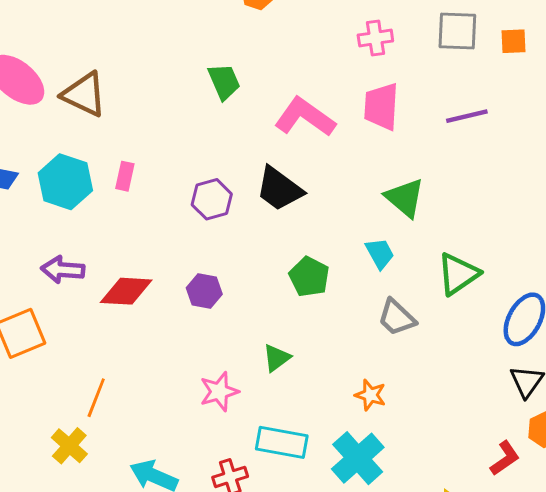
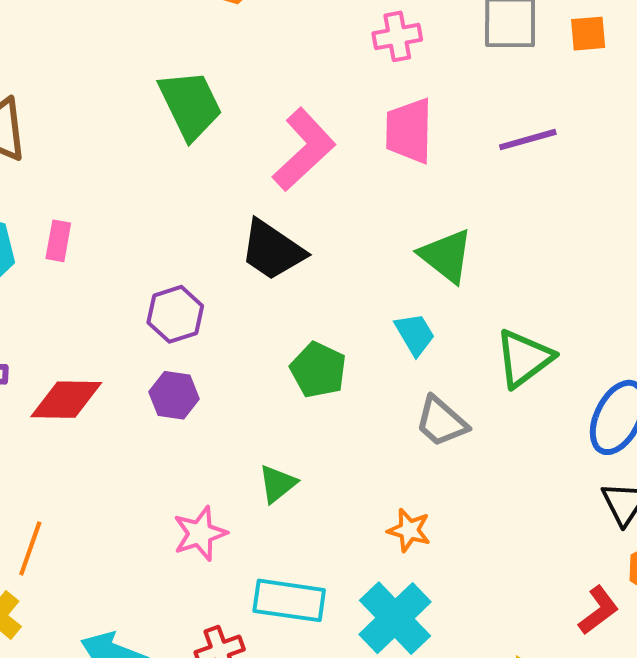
green trapezoid: (224, 82) -> (190, 105), size x1.4
pink L-shape: (305, 117) -> (304, 150), turned 104
purple hexagon: (212, 199) -> (175, 314), moved

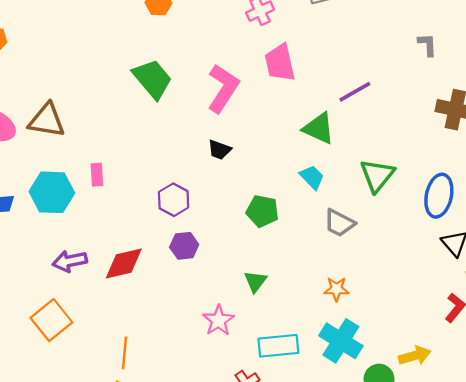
purple line: (528, 140) -> (355, 92), moved
black trapezoid: (272, 250) -> (219, 150), size x0.6

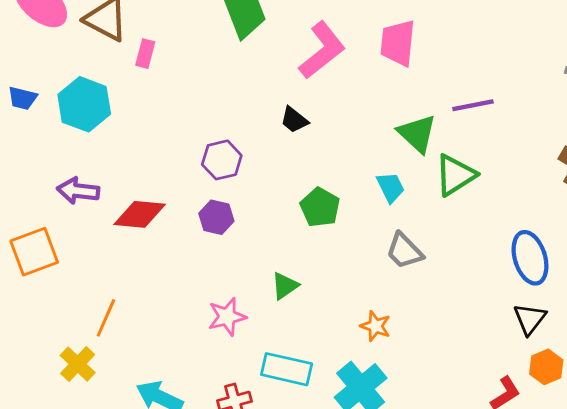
pink rectangle: (97, 175) -> (145, 54), moved
green triangle: (377, 175) -> (455, 175), moved
blue ellipse: (439, 196) -> (530, 258), turned -48

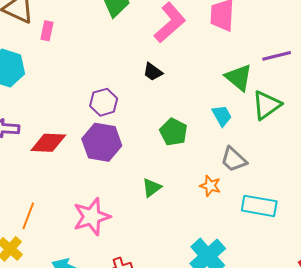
purple hexagon: (216, 217) -> (102, 142), size x1.6
pink star: (227, 317) -> (92, 217), moved, size x1.4
orange star: (376, 326) -> (210, 186), moved
cyan rectangle: (287, 369) -> (259, 206), moved

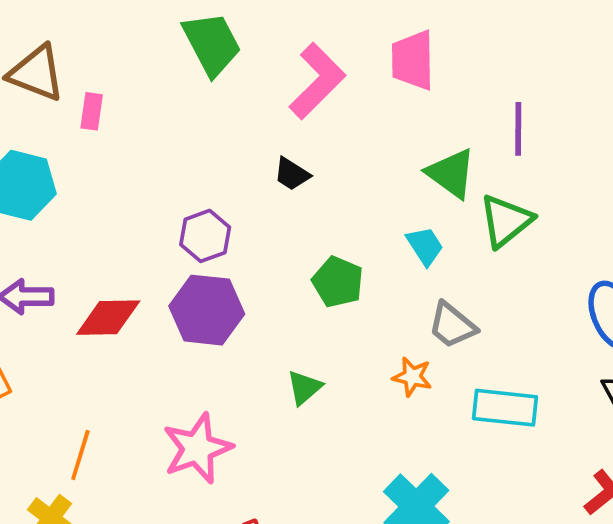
purple line: (277, 56) -> (518, 129), turned -72

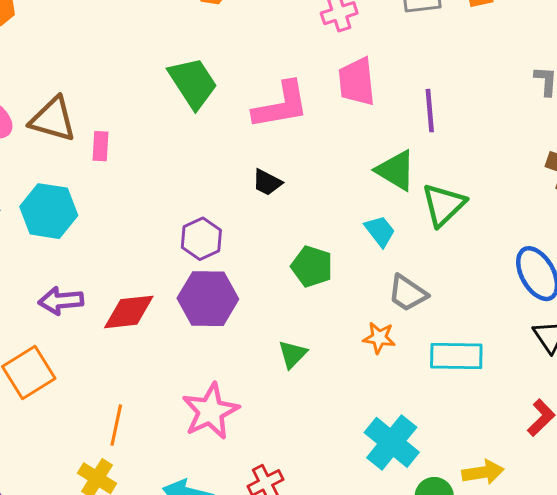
pink L-shape: (317, 81) -> (281, 105), turned 40
purple line: (518, 129) -> (430, 111), moved

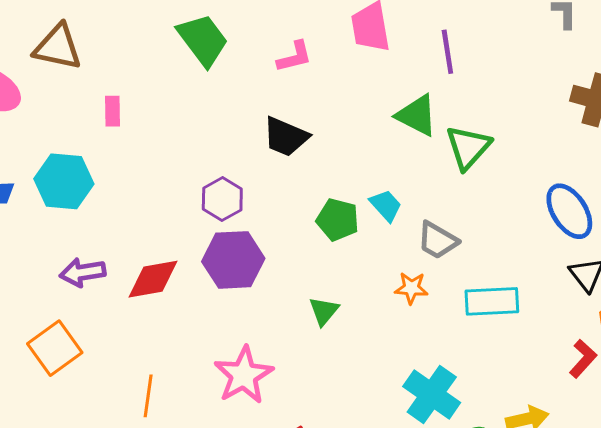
pink L-shape: (281, 105) -> (294, 57), size x0.6
brown triangle: (53, 119) -> (58, 47), moved
black trapezoid: (267, 182) -> (286, 137), size x1.5
cyan trapezoid: (380, 231) -> (386, 205), moved

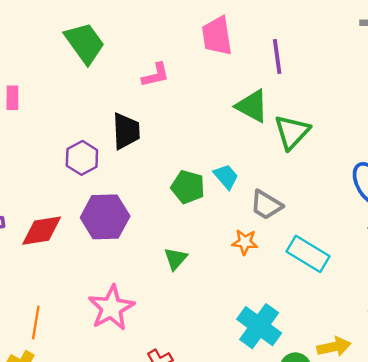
pink L-shape: (294, 57) -> (156, 75), moved
black trapezoid: (286, 137) -> (126, 131), moved, turned -117
purple hexagon: (222, 199) -> (82, 158), moved
cyan rectangle: (492, 301) -> (308, 254), turned 33

